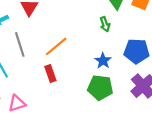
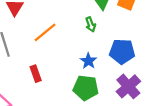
orange line: (56, 46) -> (45, 32), moved

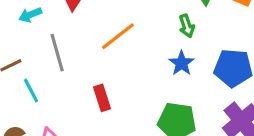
blue star: (88, 61) -> (181, 63), moved

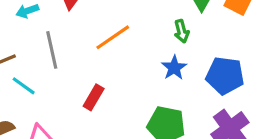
cyan line: (31, 90) -> (24, 86), turned -30
red rectangle: (102, 98) -> (94, 97), turned 45

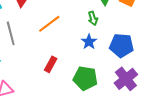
red rectangle: (94, 97) -> (51, 64), moved

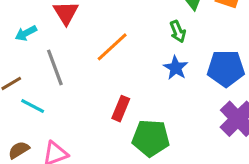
green pentagon: (85, 78) -> (151, 138), moved

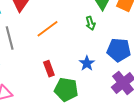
blue star: (176, 68) -> (87, 63), moved
red rectangle: (121, 109) -> (49, 69), turned -49

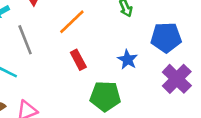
red rectangle: (49, 69) -> (78, 60), moved

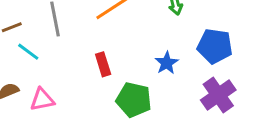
red rectangle: (78, 60) -> (103, 64), moved

